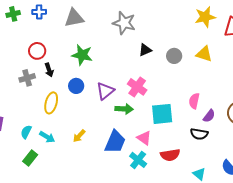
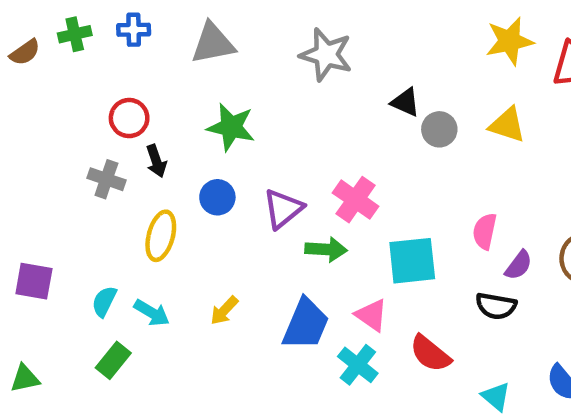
black triangle: (145, 50) -> (405, 102), moved, turned 48
gray cross: (27, 78) -> (106, 179), turned 35
red semicircle: (170, 155) -> (430, 354), turned 48

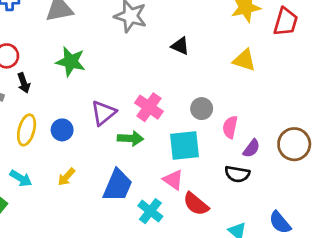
gray circle: (439, 129) -> (202, 109), moved
blue circle: (217, 197) -> (62, 130), moved
pink triangle: (371, 315) -> (173, 180), moved

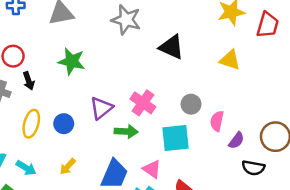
black triangle: (180, 46) -> (172, 47), size x1.5
black semicircle: (237, 174) -> (253, 168), moved
pink triangle: (173, 180) -> (152, 169), moved

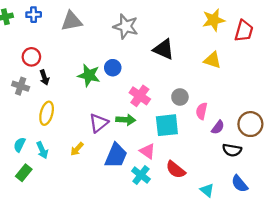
green star: (72, 61) -> (89, 75), moved
purple triangle: (101, 108) -> (99, 123), moved
blue circle: (64, 124) -> (113, 68), moved
cyan arrow: (26, 168) -> (42, 150), turned 35

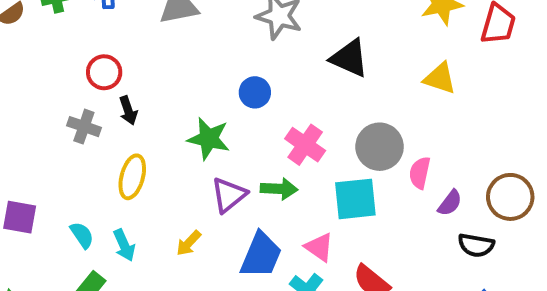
green star: (89, 75) -> (209, 139), moved
gray circle: (180, 97) -> (380, 147), size x1.5
cyan semicircle: (19, 145) -> (82, 235), turned 120

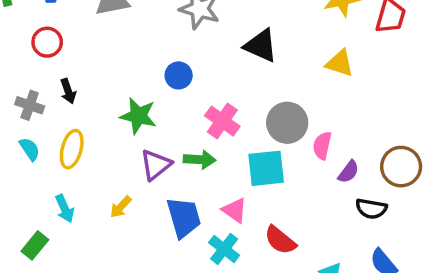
red circle: (104, 72) -> (47, 42), moved
cyan semicircle: (82, 235) -> (30, 149), moved
blue trapezoid: (261, 255) -> (184, 217), turned -39

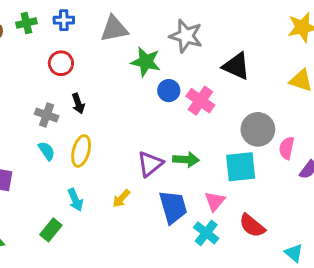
green star: (138, 116) -> (146, 62), moved
pink cross: (222, 121) -> (200, 101), moved
pink triangle: (235, 210) -> (215, 201), turned 35

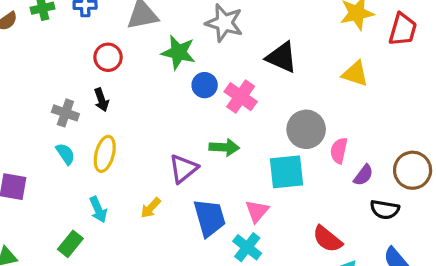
red circle: (61, 63) -> (108, 57), moved
green arrow: (186, 160) -> (224, 147), moved
red semicircle: (252, 226) -> (327, 239), moved

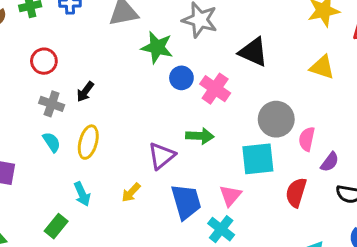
red circle: (108, 57) -> (44, 61), moved
black arrow: (101, 100) -> (85, 92), turned 55
red semicircle: (327, 239) -> (296, 193), moved, turned 68

